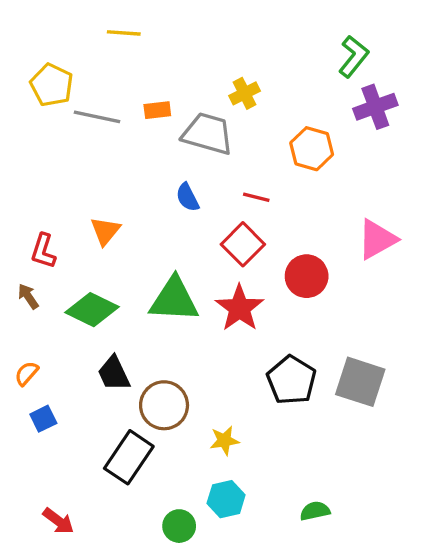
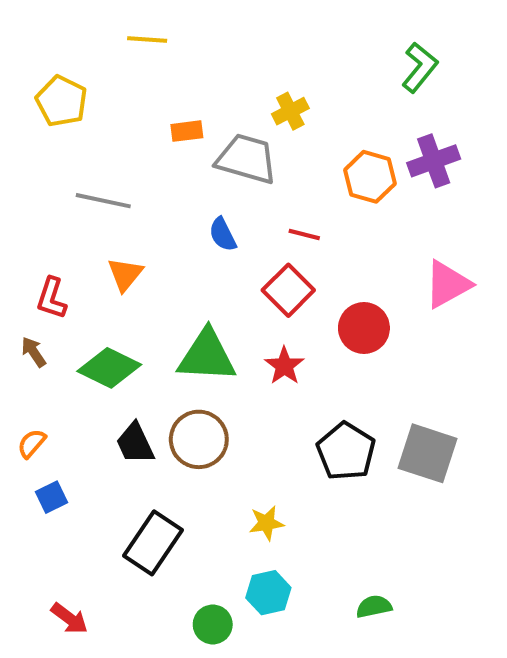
purple cross: (375, 107) -> (434, 161), moved
gray line: (97, 117) -> (103, 201), moved
red star: (239, 308) -> (284, 366), size x0.7
brown circle: (164, 405) -> (199, 439), moved

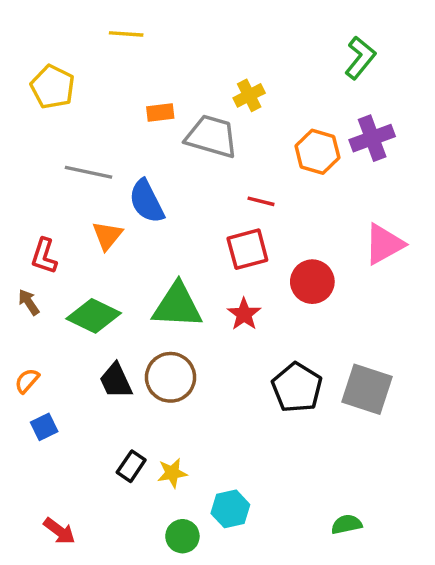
blue semicircle: (223, 234) -> (147, 201), moved, size x1.5
red square: (288, 290) -> (247, 249), turned 30
yellow star: (266, 523) -> (172, 473), moved
black rectangle: (153, 543) -> (131, 466), size x0.6
green semicircle: (374, 607) -> (346, 524), moved

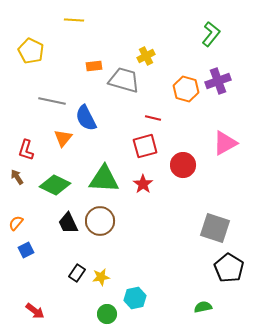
black pentagon: (297, 388) -> (229, 268), moved

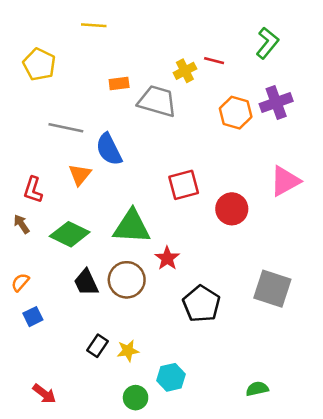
red line: (153, 118) -> (214, 61), moved
red star: (143, 184) -> (167, 258), moved
black pentagon: (229, 268) -> (201, 304), moved

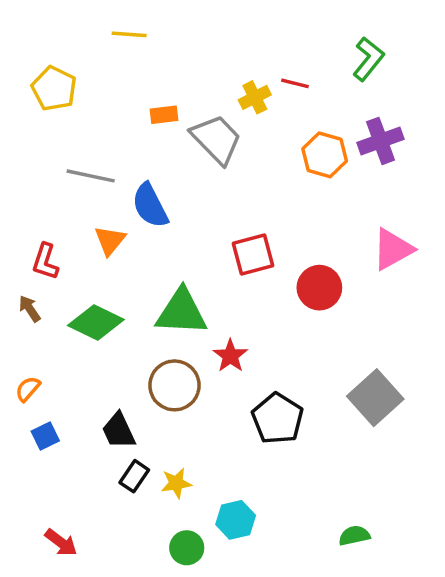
gray trapezoid: (157, 101) -> (216, 139), turned 30
black trapezoid: (86, 282) -> (119, 431), moved
gray square: (272, 289) -> (375, 398), turned 30

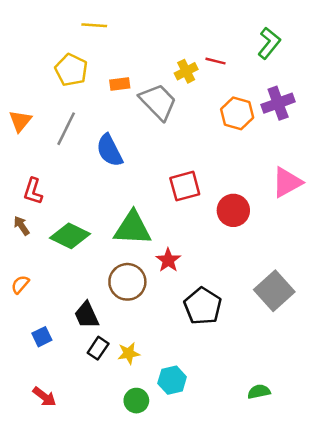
yellow pentagon: (54, 89) -> (71, 70), moved
gray line: (91, 176) -> (66, 129), turned -76
orange triangle: (110, 240) -> (20, 121), moved
blue square: (45, 436) -> (42, 337), moved

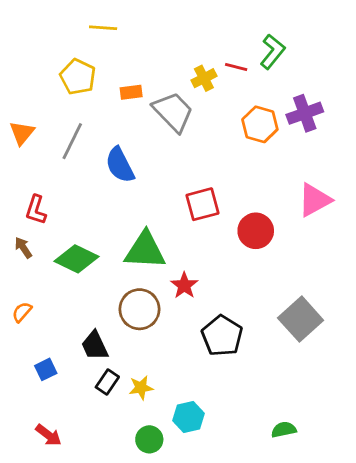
green L-shape: (269, 43) -> (273, 52), moved

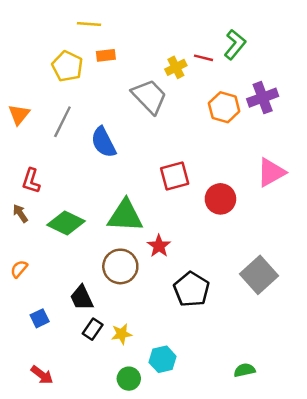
orange rectangle: (131, 92) -> (106, 55), moved

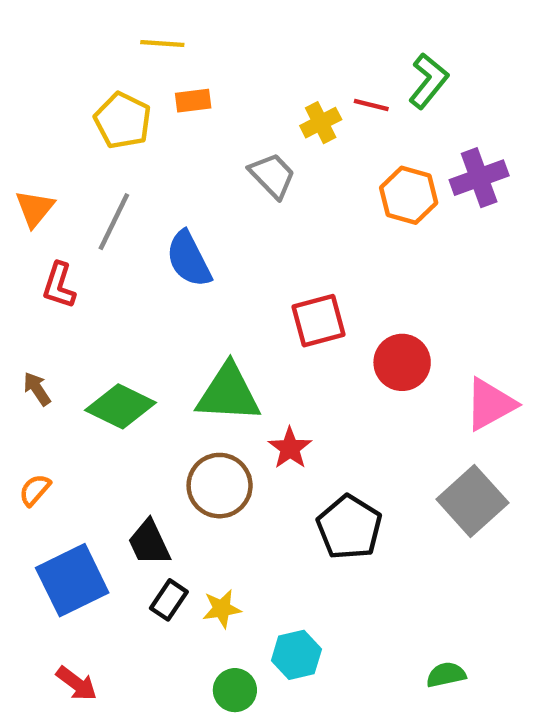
gray trapezoid: (149, 96) -> (272, 175), size x0.7
pink triangle: (271, 172) -> (490, 404), moved
red L-shape: (31, 181) -> (59, 285), moved
blue square: (40, 318) -> (72, 580), size x2.0

